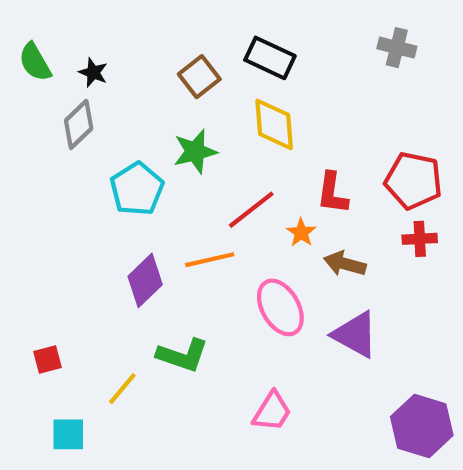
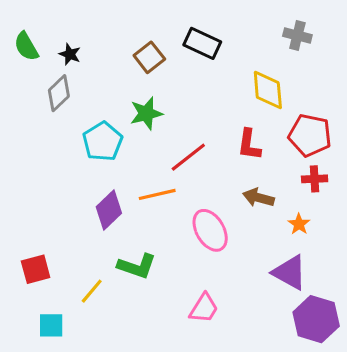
yellow diamond: (274, 124) -> (268, 90), moved
orange star: (301, 233) -> (299, 224), moved
purple triangle: (355, 335) -> (290, 272), moved
red square: (47, 359) -> (36, 269), size x1.4

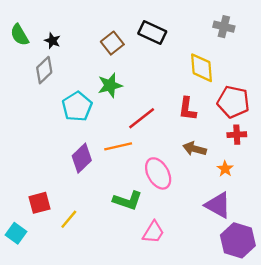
green L-shape: (137, 266) -> (128, 200), moved
red square: (36, 269) -> (39, 203), moved
cyan square: (51, 325) -> (16, 233), moved, turned 36

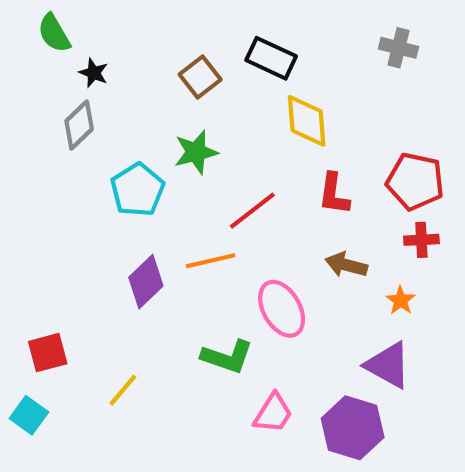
green semicircle: (20, 35) -> (54, 33), moved
yellow diamond: (202, 68) -> (307, 121), moved
red square: (39, 203) -> (48, 353), moved
purple hexagon: (238, 240) -> (353, 428), moved

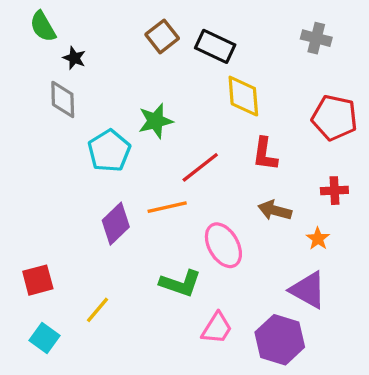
brown square: (200, 77) -> (162, 36), moved
gray diamond: (79, 125) -> (63, 99), turned -48
red pentagon: (415, 181) -> (334, 118), moved
cyan square: (29, 415) -> (44, 338), moved

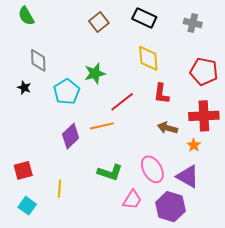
black rectangle: (215, 46) -> (144, 18), moved
black star: (74, 58) -> (24, 88), moved
red cross: (334, 191) -> (204, 116), size x1.8
pink ellipse: (223, 245) -> (152, 169), moved
yellow line: (98, 310) -> (60, 189), turned -36

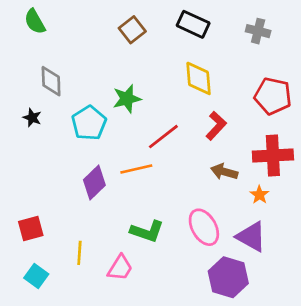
red L-shape: (161, 94) -> (216, 126), turned -145
pink trapezoid: (132, 200) -> (120, 268), moved

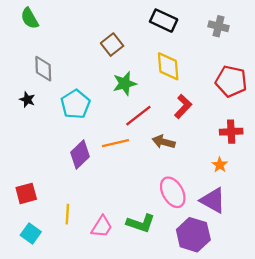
brown square: (132, 30) -> (112, 45), moved
green star: (127, 99) -> (125, 84), moved
red cross: (273, 156) -> (231, 132), size x0.7
brown arrow: (224, 172) -> (164, 142), moved
green L-shape: (147, 231) -> (141, 223), moved

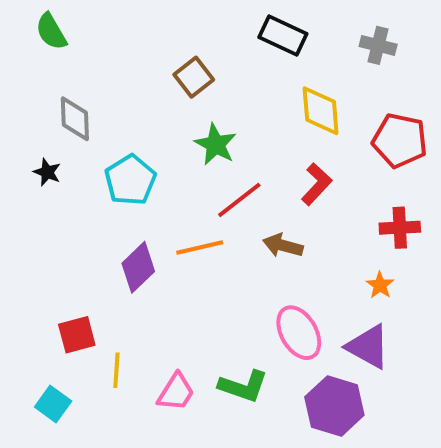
yellow diamond: (168, 66) -> (321, 111), moved
green star: (125, 84) -> (216, 144), turned -30
red square: (26, 193) -> (77, 335), moved

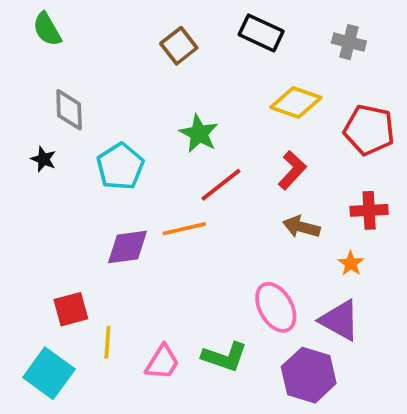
brown square: (194, 77) -> (179, 46), moved
yellow diamond: (321, 111) -> (296, 102), turned -66
brown arrow: (283, 245) -> (301, 227), moved
purple diamond: (138, 267) -> (128, 247), turned 36
cyan square: (53, 404) -> (49, 373), size x1.5

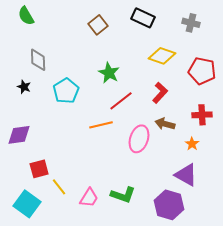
purple diamond: (128, 247) -> (19, 135), moved
pink ellipse: (276, 307) -> (139, 139), moved, turned 48
yellow line: (107, 342) -> (59, 187), turned -42

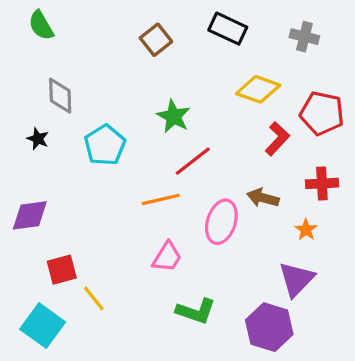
red L-shape: (160, 93) -> (277, 139), moved
purple triangle: (186, 175) -> (296, 279), turned 45
pink trapezoid: (89, 198) -> (167, 257), moved

